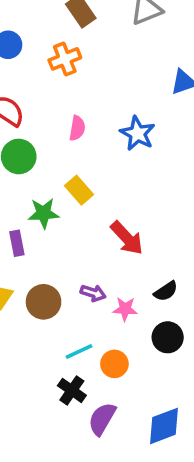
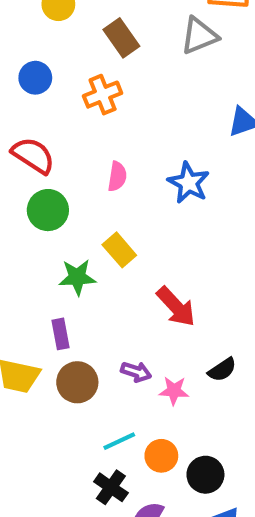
purple rectangle: (17, 243) -> (61, 334), moved
black circle: (168, 337) -> (205, 475), moved

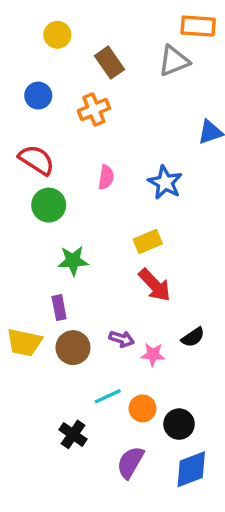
yellow rectangle: (119, 250) -> (148, 242), moved, turned -72
black cross: (111, 487) -> (73, 434), moved

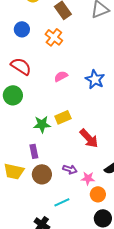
orange cross: (94, 109) -> (54, 37), turned -30
pink semicircle: (106, 177) -> (61, 76), turned -128
green circle: (49, 205) -> (13, 95), moved
yellow rectangle: (148, 242) -> (63, 117), moved
orange circle: (143, 408) -> (98, 194), moved

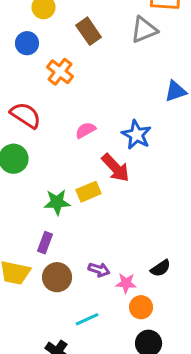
blue circle: (22, 29) -> (27, 43), moved
orange cross: (54, 37) -> (60, 72), moved
red arrow: (89, 138) -> (116, 168), moved
purple rectangle: (34, 151) -> (45, 243), turned 32

